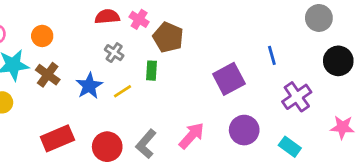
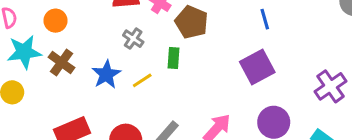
blue line: (272, 55) -> (265, 19), moved

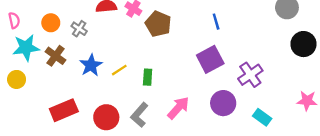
gray cross: (133, 39) -> (79, 29), moved
green rectangle: (174, 58) -> (148, 77), moved
purple cross: (331, 86) -> (250, 75), moved

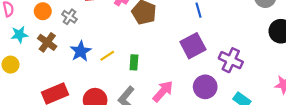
cyan star: (26, 48) -> (19, 35), size x0.7
purple cross: (250, 75) -> (231, 60), turned -30

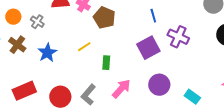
yellow line: (107, 56) -> (84, 47), moved
purple cross: (231, 60) -> (178, 37), moved
green rectangle: (134, 62) -> (106, 63), moved

